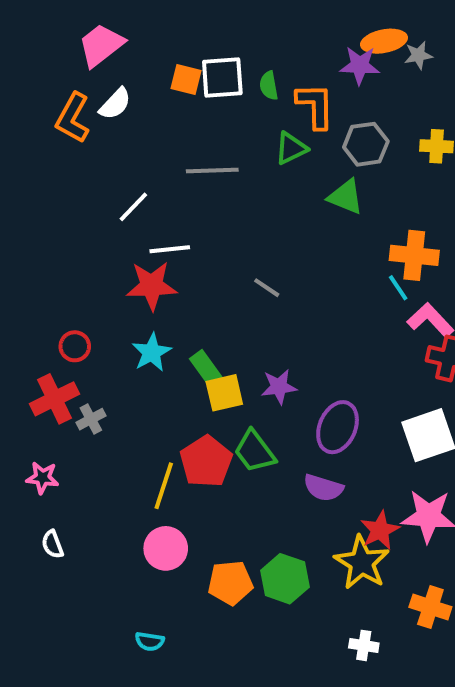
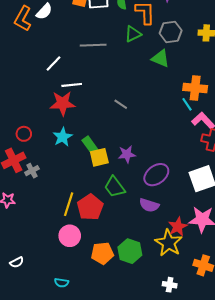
purple ellipse: (338, 427) -> (156, 175), turned 30
red pentagon: (206, 462) -> (90, 207), moved
white semicircle: (53, 544) -> (17, 262), moved, turned -96

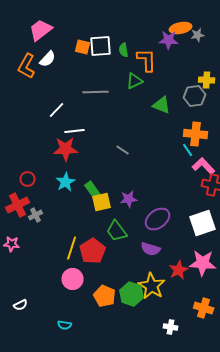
gray hexagon: (171, 32) -> (195, 96), moved
yellow star: (169, 243) -> (152, 286), moved
orange pentagon: (102, 253) -> (105, 296), turned 30

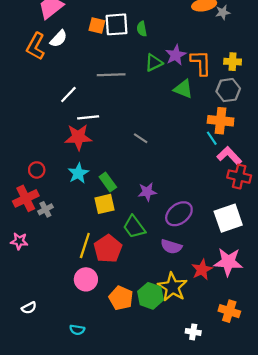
purple star: (169, 40) -> (176, 55), moved, turned -30
orange L-shape: (147, 60) -> (201, 63), moved
gray hexagon: (195, 96) -> (228, 90), moved
yellow square: (102, 202) -> (105, 204), moved

